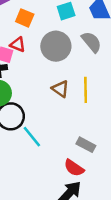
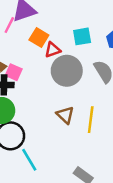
red triangle: (18, 45) -> (53, 50), moved, turned -49

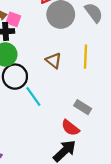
brown triangle: (65, 115) -> (54, 61), moved

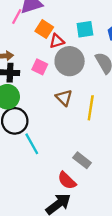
pink square: (13, 19) -> (40, 67), moved
brown triangle: (54, 61) -> (64, 98), moved

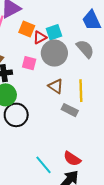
cyan square: (85, 29) -> (54, 32), moved
cyan line: (32, 144) -> (44, 165), moved
gray rectangle: (82, 160) -> (70, 110), moved

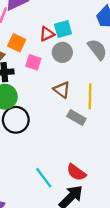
orange square: (27, 29) -> (17, 43), moved
gray circle: (54, 53) -> (62, 52), size x0.7

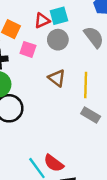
gray rectangle: (76, 117) -> (91, 115), moved
red semicircle: (76, 172) -> (54, 163), moved

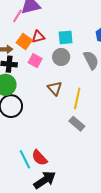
red triangle: (42, 21) -> (38, 37), moved

